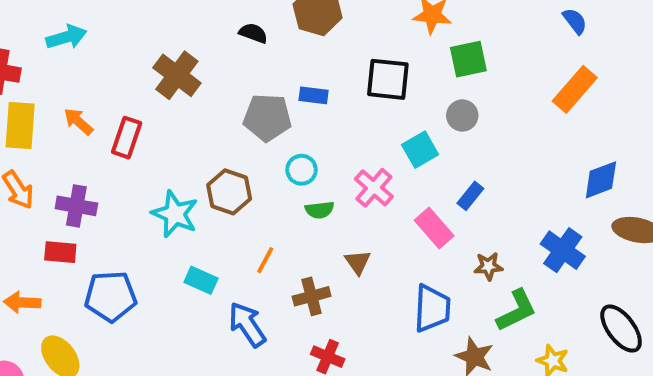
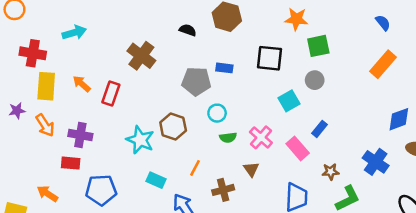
pink cross: (374, 188) -> (261, 137), moved
orange arrow: (22, 302) -> (47, 194), turned 30

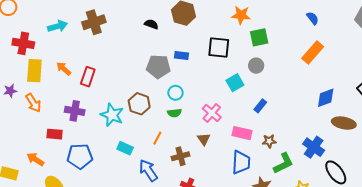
brown cross: (141, 56) -> (94, 22), moved, turned 35
purple cross: (80, 135) -> (75, 111), moved
green semicircle: (228, 137) -> (174, 113), moved
pink rectangle: (298, 148) -> (242, 133), moved, turned -36
blue cross: (376, 162) -> (314, 147), moved

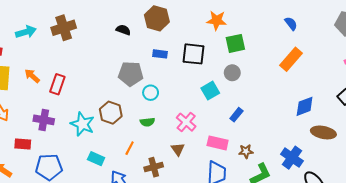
blue rectangle: (182, 55) -> (160, 54), moved
cyan circle: (175, 93) -> (151, 93), moved

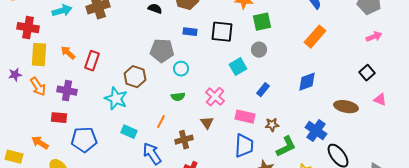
blue diamond: (305, 106) -> (307, 82), moved
brown hexagon: (111, 113) -> (135, 77), moved
purple cross: (44, 120) -> (67, 91), moved

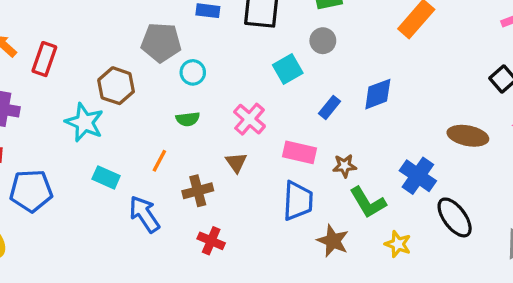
blue diamond: (307, 82) -> (378, 94), moved
green L-shape: (286, 147) -> (368, 202), turned 85

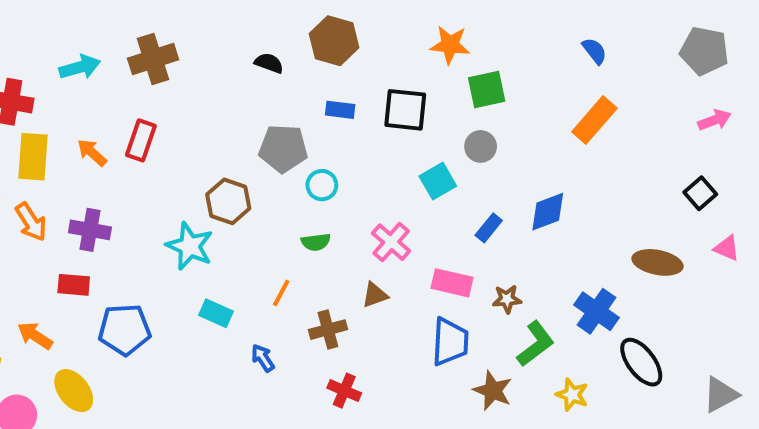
red rectangle: (44, 59) -> (141, 140), moved
brown triangle: (236, 162) -> (375, 295), turned 45
green L-shape: (368, 202) -> (535, 344), turned -96
blue arrow: (144, 214) -> (263, 358), size x0.6

